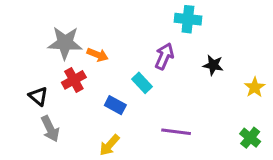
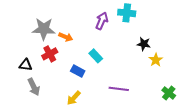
purple arrow: (164, 56) -> (102, 21), moved
yellow star: (255, 87) -> (156, 60), moved
black triangle: (38, 96) -> (26, 65), turned -32

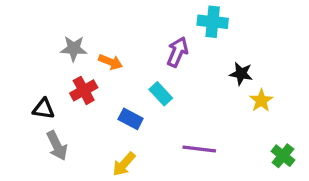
purple arrow: (102, 21) -> (177, 52), moved
gray star: (44, 29) -> (74, 49), size x0.7

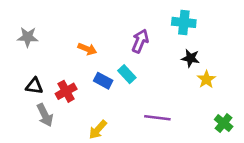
cyan cross: (213, 22) -> (184, 22), moved
gray star: (74, 49) -> (28, 37), moved
red cross: (84, 90) -> (66, 91), moved
blue rectangle: (131, 119) -> (103, 81), moved

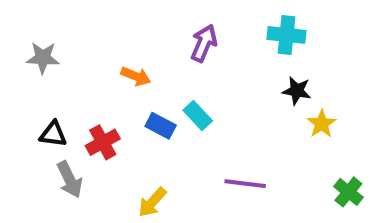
purple arrow: (140, 41) -> (204, 43), moved

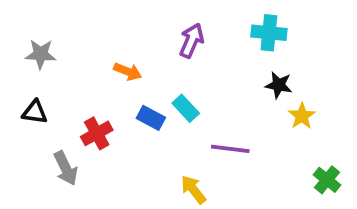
black triangle: (53, 134) -> (35, 112), moved
purple line: (245, 184) -> (230, 149), moved
yellow arrow: (152, 202) -> (193, 190), moved, turned 100

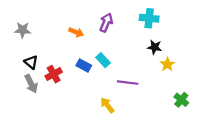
orange arrow: (128, 71) -> (76, 32), moved
black triangle: (35, 112) -> (31, 62), moved, turned 32
gray arrow: (66, 168) -> (31, 84), moved

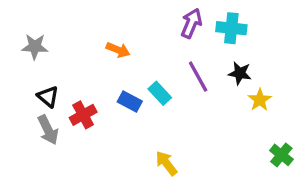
purple arrow: (106, 23) -> (191, 23), moved
purple line: (128, 83) -> (198, 77), moved, turned 54

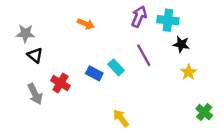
orange arrow: (118, 50) -> (86, 24), moved
black star: (240, 73) -> (181, 44), moved
black triangle: (48, 97) -> (35, 55), moved
red cross: (83, 115) -> (60, 83), turned -30

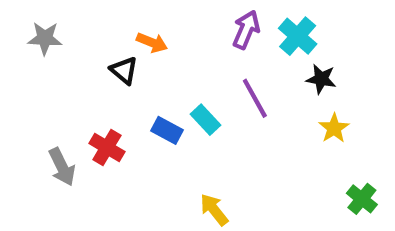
cyan cross: (168, 20) -> (298, 36), turned 35
gray star: (25, 34) -> (45, 38), moved
black triangle: (35, 55) -> (124, 70), moved

